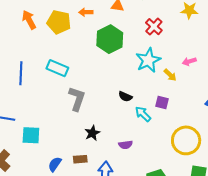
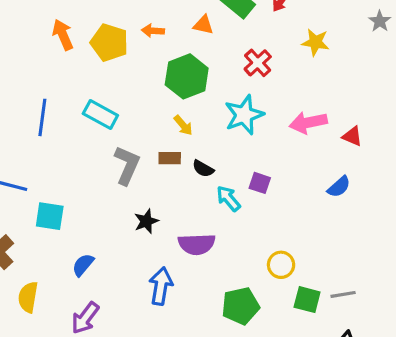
pink arrow: (189, 61) -> (308, 123), size x1.6
yellow arrow: (170, 75) -> (183, 125), moved
yellow circle: (186, 140) -> (281, 265), moved, size x0.6
purple semicircle: (126, 145) -> (197, 244), size x1.6
brown rectangle: (80, 159) -> (170, 158), moved

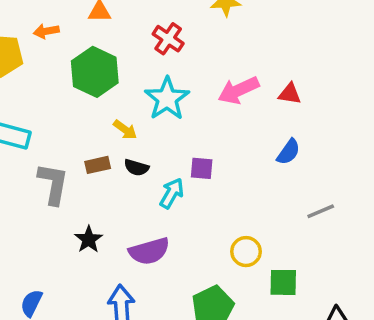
yellow arrow: (183, 125) -> (125, 130), moved
cyan arrow: (228, 198) -> (172, 193), turned 84
gray line: (343, 294) -> (321, 211), moved

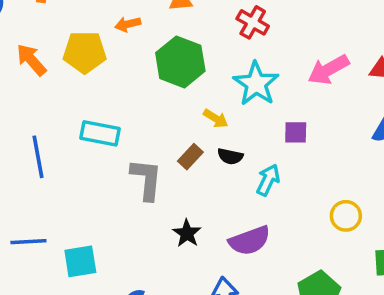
brown rectangle: (98, 165) -> (190, 157), turned -30
purple square: (202, 168) -> (296, 132), moved
yellow circle: (246, 252) -> (346, 216), moved

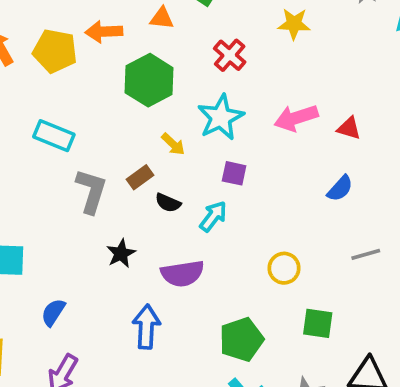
orange arrow: (128, 24) -> (104, 32), size x1.4
purple square: (296, 132) -> (234, 173), moved
black semicircle: (230, 156) -> (168, 203), moved

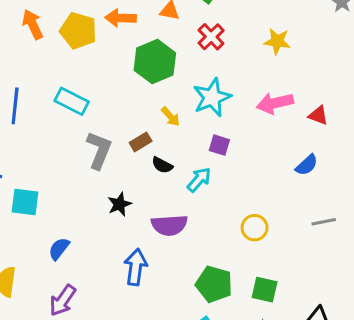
yellow star: (294, 24) -> (277, 41), moved
red cross: (230, 55) -> (211, 37), moved
green square: (318, 323) -> (265, 290), moved
green pentagon: (241, 339) -> (214, 284), turned 30

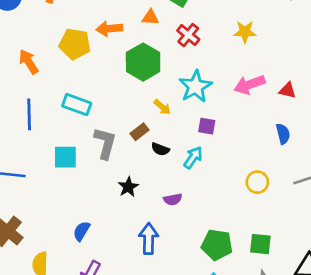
orange arrow: (33, 24) -> (29, 62), moved
blue semicircle: (307, 165) -> (283, 134), turned -54
cyan square: (25, 202) -> (65, 157), moved
purple semicircle: (169, 225) -> (173, 199), size x0.6
yellow circle: (255, 228) -> (257, 182), moved

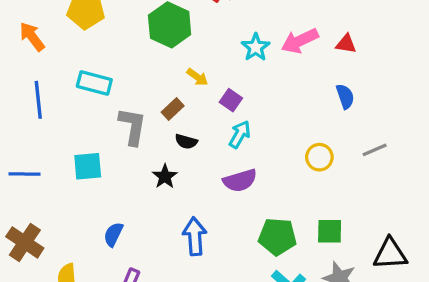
cyan star: (195, 86) -> (256, 47), moved, size x0.7
purple square: (207, 126) -> (231, 100), moved, turned 30
black semicircle: (160, 149) -> (186, 141), moved
cyan square: (65, 157) -> (88, 166), moved
purple semicircle: (173, 199) -> (240, 181), moved, size x1.5

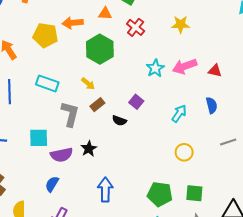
yellow arrow: (197, 77) -> (88, 84), moved
cyan arrow: (240, 134) -> (179, 113), moved
black semicircle: (186, 141) -> (119, 121), moved
yellow circle: (319, 157) -> (184, 152), moved
purple semicircle: (240, 181) -> (62, 155), moved

